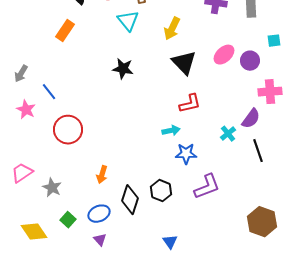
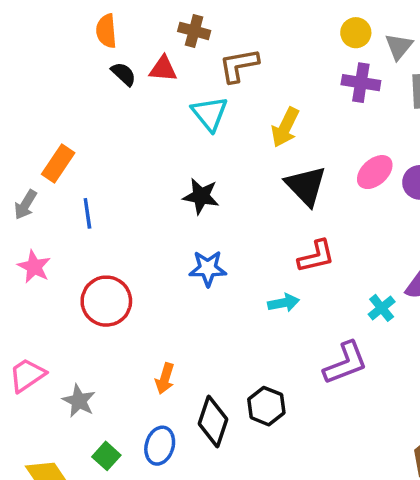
orange rectangle: (65, 31) -> (58, 163), moved
blue line: (49, 92) -> (87, 213), moved, turned 30
blue star: (186, 154) -> (208, 268), moved
purple L-shape: (207, 187) -> (345, 363), moved
blue ellipse: (99, 214) -> (160, 446), turned -50

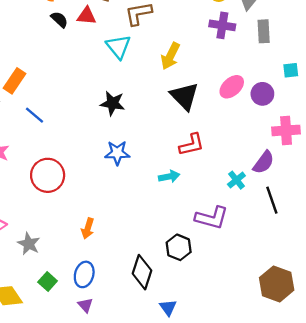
blue line: (87, 213) -> (35, 115), turned -42
purple L-shape: (345, 363) -> (212, 218), turned 36
black hexagon: (266, 406) -> (179, 247), moved
black diamond: (213, 422) -> (142, 272), moved

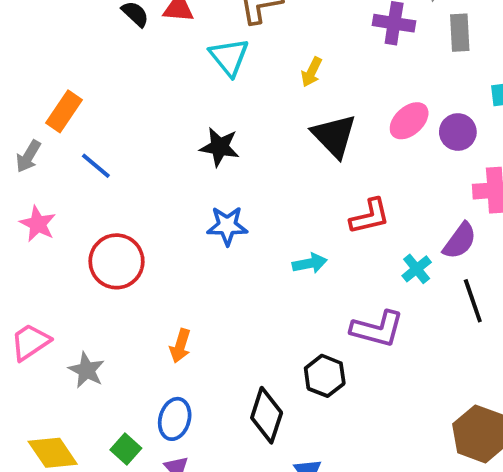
yellow arrow: (170, 56) -> (312, 72), size x0.7
red L-shape: (192, 145) -> (370, 216), moved
green square: (48, 282) -> (126, 449), moved

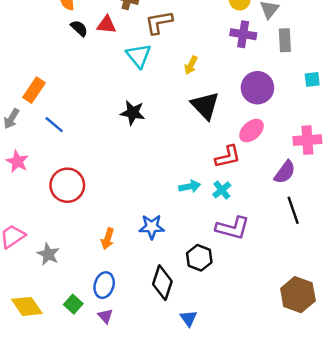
pink ellipse: (409, 121) -> (252, 131), moved
purple circle: (458, 132) -> (257, 88), moved, size x1.4
blue star: (227, 226) -> (152, 227), moved
cyan cross: (417, 269) -> (222, 190), moved

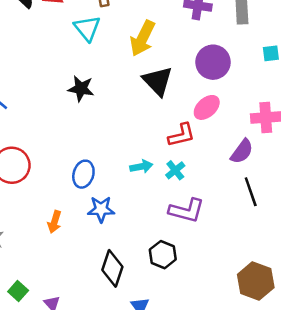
yellow arrow: (191, 65) -> (143, 38), size x1.8
black hexagon: (199, 258) -> (163, 255), moved
blue ellipse: (104, 285) -> (83, 174), moved

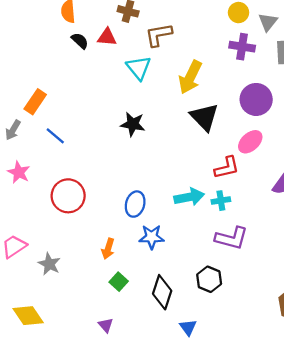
cyan arrow: (141, 167) -> (189, 197), size x1.4
cyan cross: (175, 170) -> (221, 201), turned 30
green square: (18, 291) -> (119, 282), moved

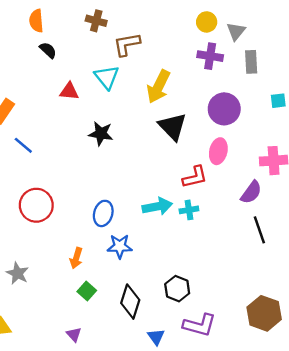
red triangle: (107, 37) -> (69, 91), moved
pink ellipse: (250, 142) -> (218, 151), turned -35
purple L-shape: (231, 238) -> (200, 325), moved

